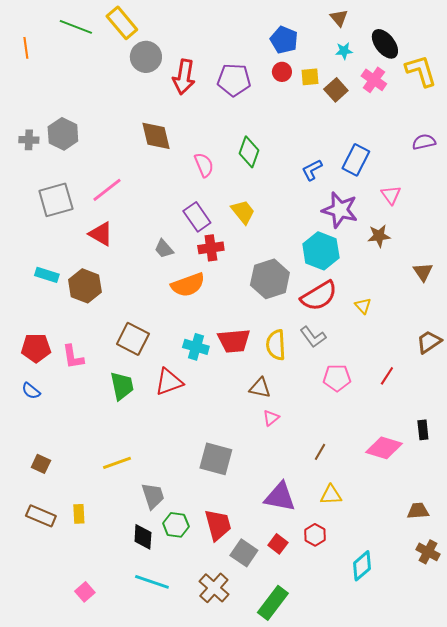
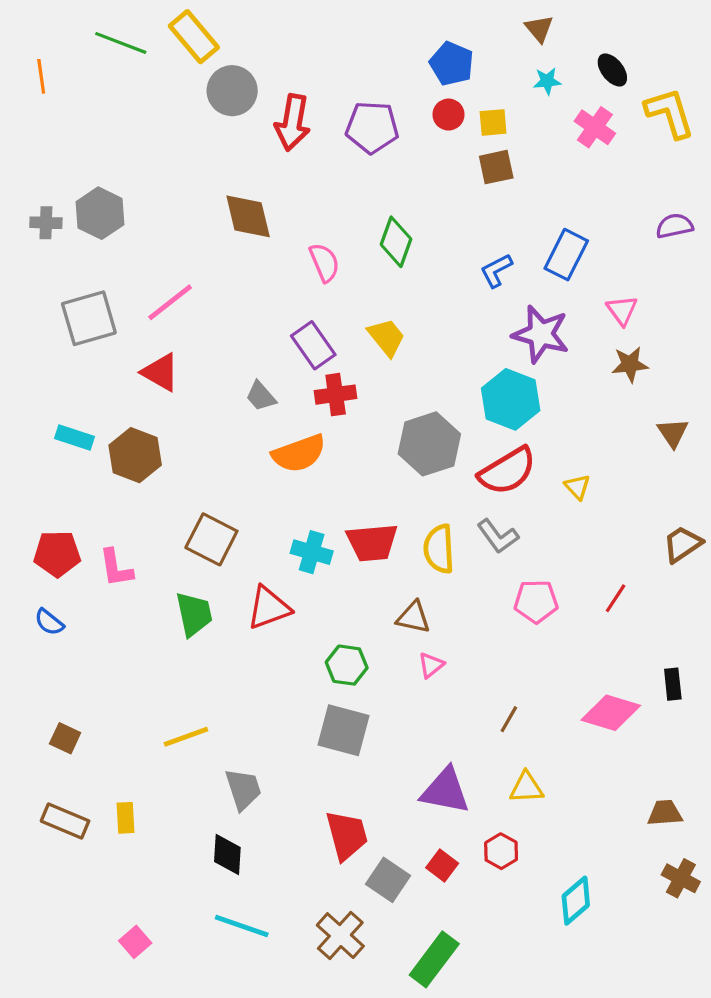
black ellipse: (385, 44) -> (612, 70), size x0.7
brown square: (336, 90) -> (496, 167), moved, turned 30
brown star: (379, 236) -> (630, 364), moved
green hexagon: (176, 525) -> (347, 665), moved

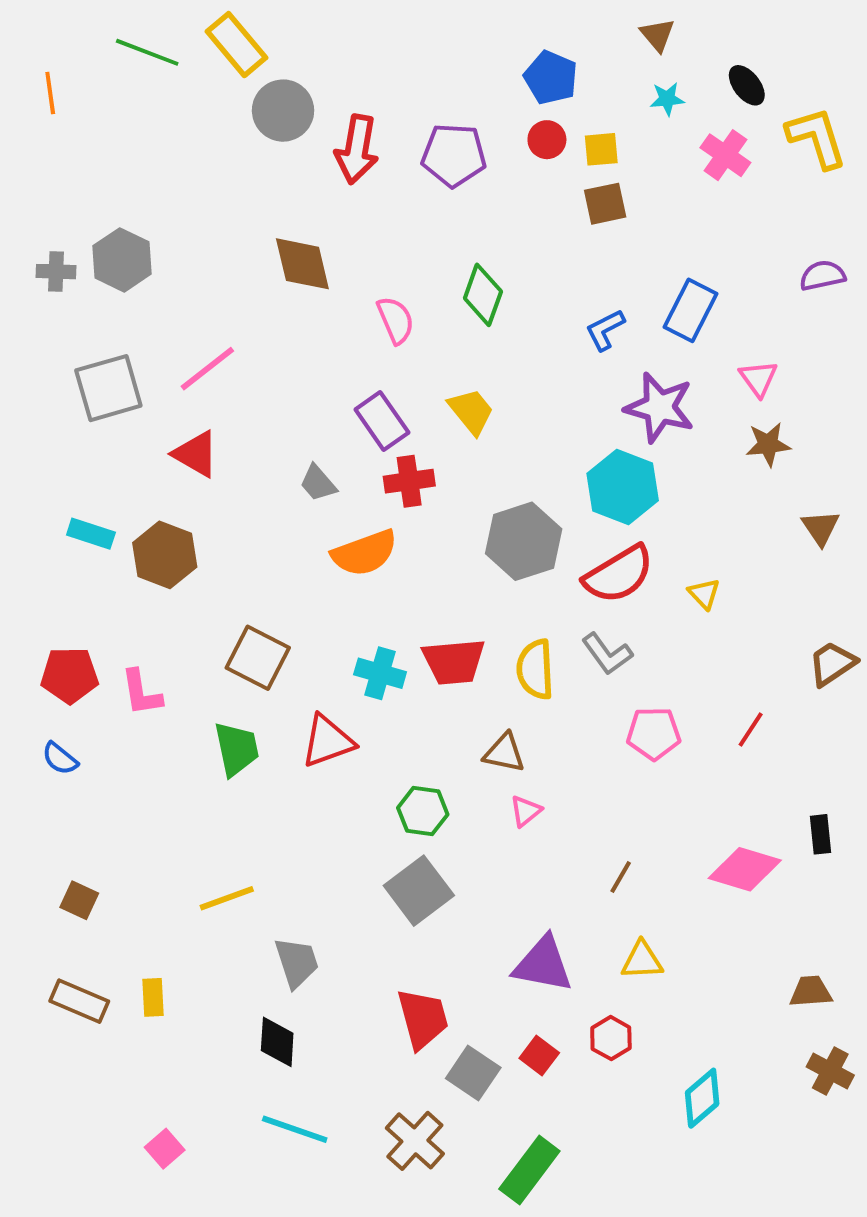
gray square: (343, 730) -> (419, 891), turned 38

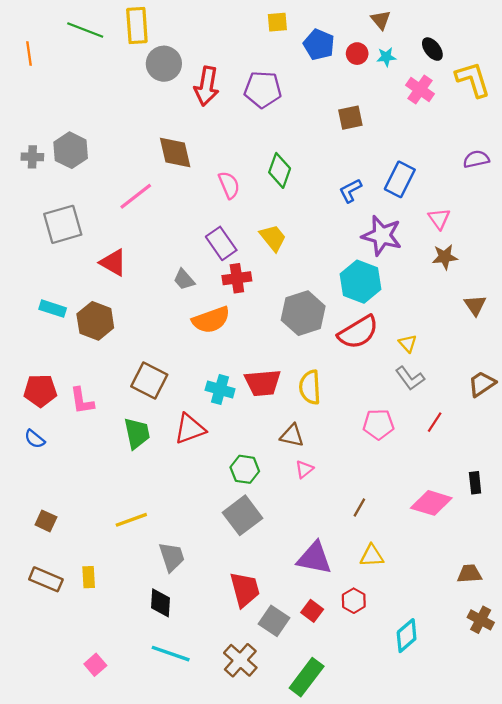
yellow rectangle: (236, 45) -> (137, 25), turned 36
red circle: (547, 140) -> (357, 54), moved
yellow square: (601, 149) -> (277, 22), moved
pink line: (207, 369) -> (136, 196), moved
gray L-shape: (607, 654) -> (410, 378), moved

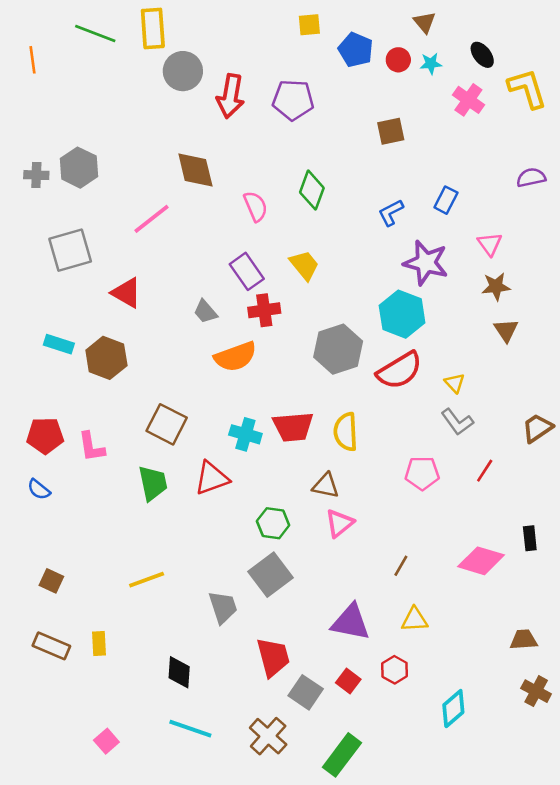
blue rectangle: (400, 179) -> (446, 200), size x0.7
brown triangle: (475, 305) -> (506, 330), moved
pink triangle: (304, 469) -> (339, 523), size x1.4
gray trapezoid: (172, 557) -> (223, 607), moved

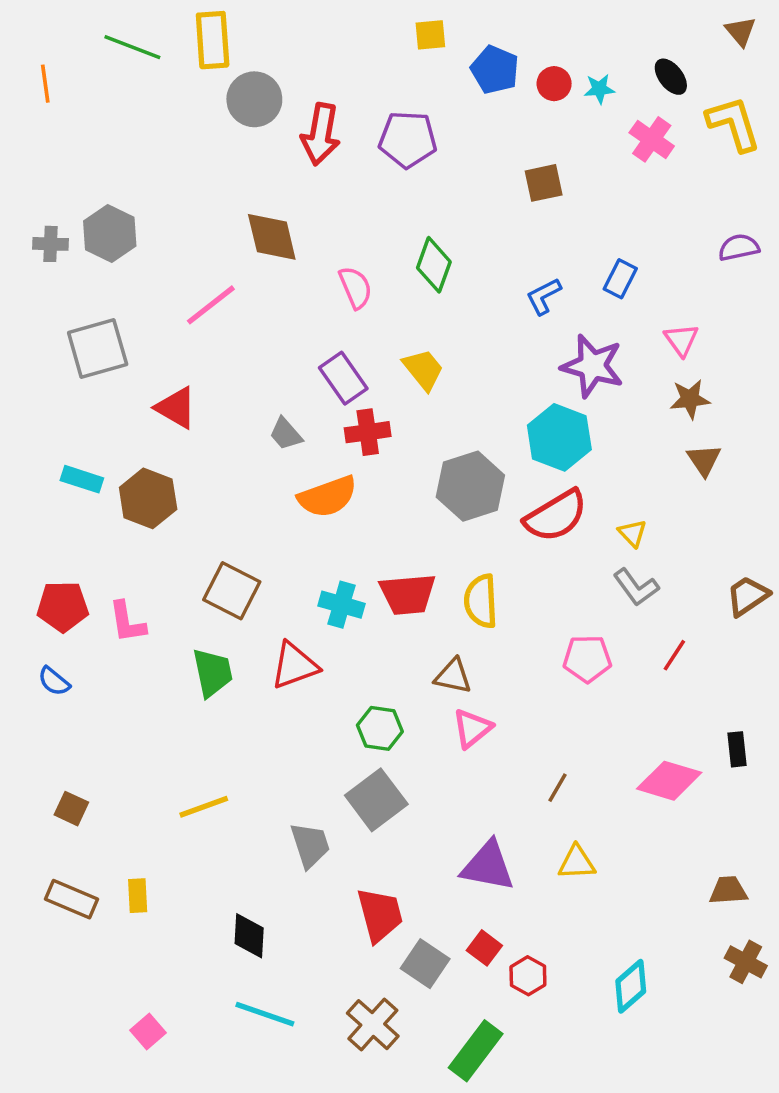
brown triangle: (425, 22) -> (741, 31), moved
red hexagon: (395, 670) -> (528, 976), moved

